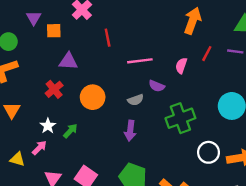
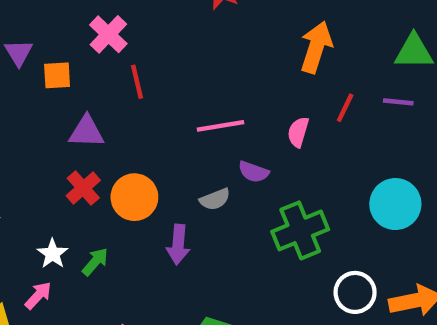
red line: (108, 38) -> (137, 82), moved
red cross: (54, 89) -> (83, 188), moved
purple arrow: (130, 131) -> (178, 245), moved

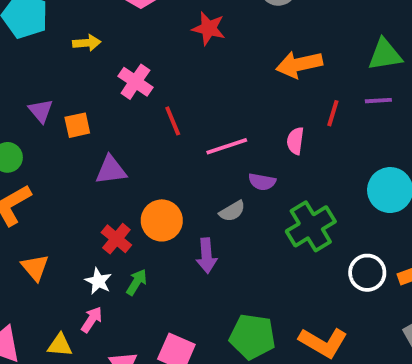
pink cross: (108, 34) -> (135, 82), moved
orange arrow: (316, 47) -> (299, 64), turned -111
red line: (137, 82) -> (173, 121), moved
red cross: (83, 188) -> (116, 239), moved

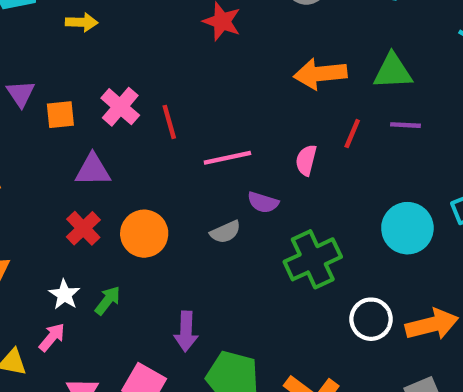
green triangle: (385, 55) -> (393, 71), moved
pink cross: (135, 82) -> (120, 107), moved
red cross: (116, 239) -> (83, 228), moved
purple arrow: (207, 256) -> (186, 331), moved

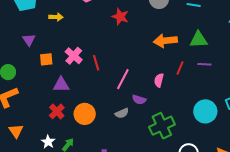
purple triangle: (21, 94) -> (29, 40), moved
pink line: (227, 158) -> (123, 79), turned -50

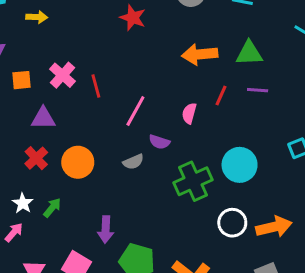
cyan circle: (205, 111) -> (240, 165), moved

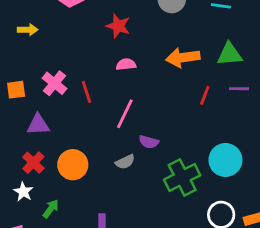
pink semicircle: (189, 113) -> (126, 64), moved, turned 72
white star: (23, 203) -> (23, 192), moved

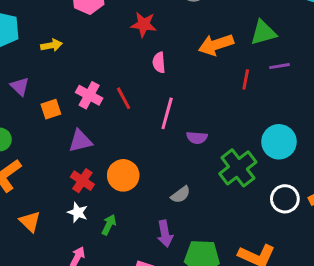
pink semicircle: (126, 64) -> (159, 62), turned -78
gray semicircle: (125, 162) -> (181, 195), moved

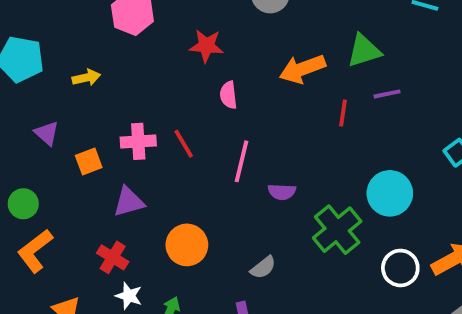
pink cross: (89, 95) -> (138, 141), turned -30
red cross: (82, 181) -> (113, 257), moved

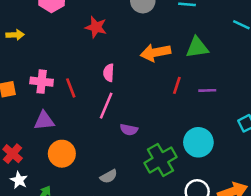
purple line: (387, 94) -> (207, 90), moved
pink semicircle: (228, 95) -> (109, 73), moved
purple triangle: (129, 202) -> (44, 121), moved

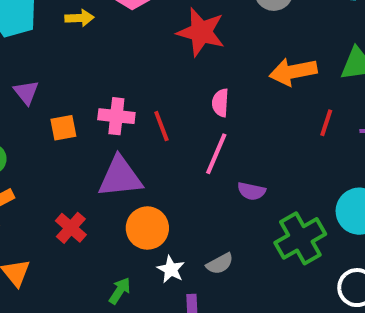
red star: (96, 27) -> (201, 32), size x1.4
yellow arrow: (15, 35) -> (79, 18), moved
purple triangle: (44, 121) -> (120, 177), size x1.4
white star: (19, 180) -> (171, 269), moved

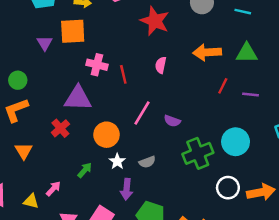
orange square: (63, 128) -> (73, 31), moved, size x1.6
pink line: (216, 154) -> (142, 113), moved
purple triangle: (120, 177) -> (78, 98), moved

